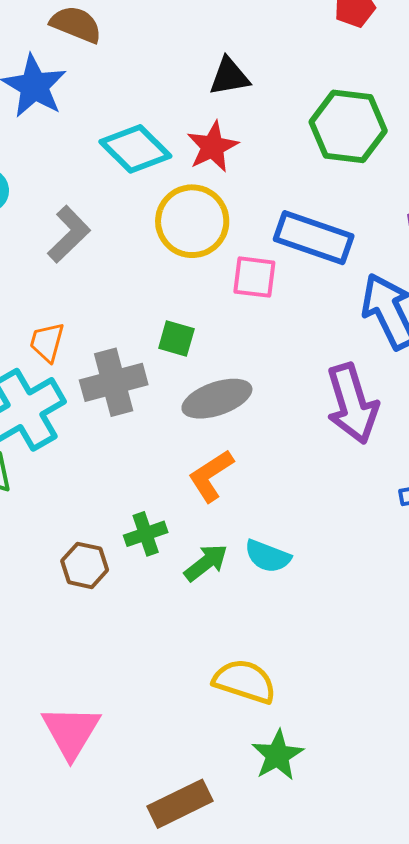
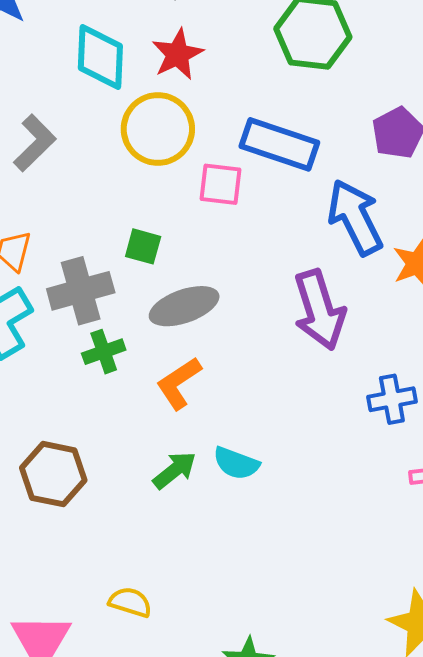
cyan diamond: (135, 149) -> (100, 57), turned 48
green cross: (146, 534) -> (104, 352), moved
brown hexagon: (85, 565) -> (53, 474), size x1.4
yellow semicircle: (245, 681) -> (130, 602), moved, size x0.7

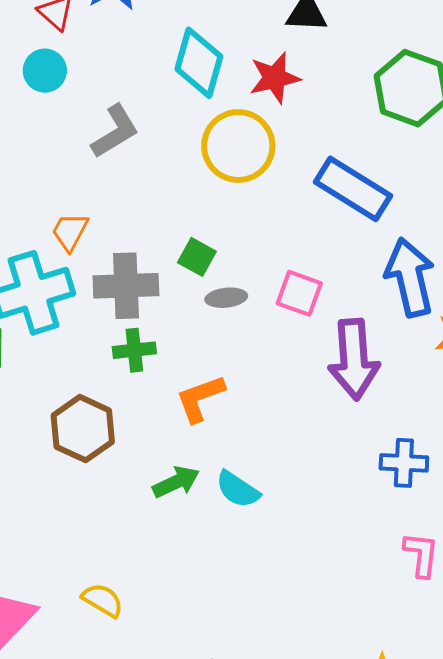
pink square: (221, 184) -> (299, 293), moved
gray ellipse: (184, 306) -> (226, 298), moved, size x0.6
brown hexagon: (53, 474) -> (83, 429), moved

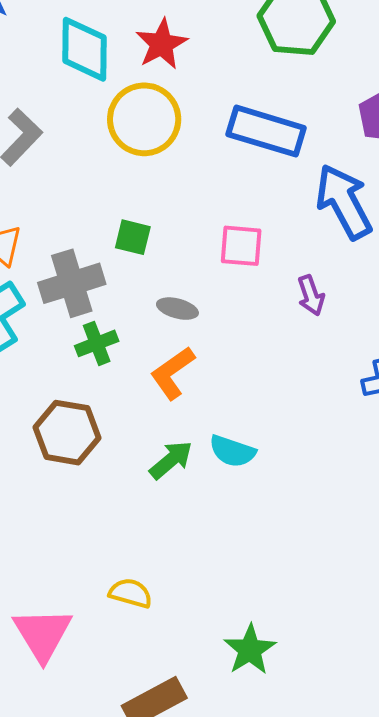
gray ellipse: (226, 298) -> (177, 309), moved, turned 36
purple arrow: (354, 359) -> (311, 295), size x0.5

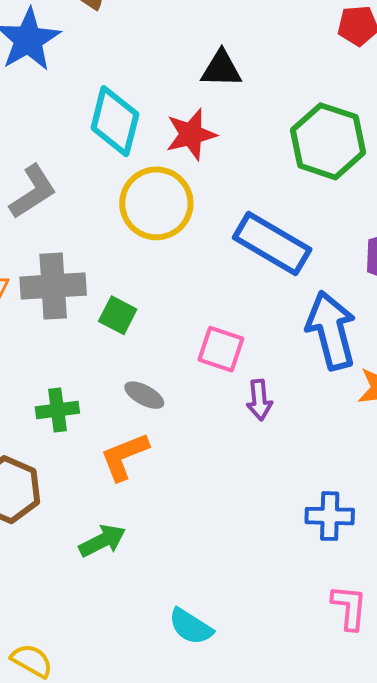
gray cross: (72, 283) -> (53, 286), moved
purple arrow: (311, 295) -> (259, 400), moved
cyan semicircle: (232, 451) -> (191, 627), moved

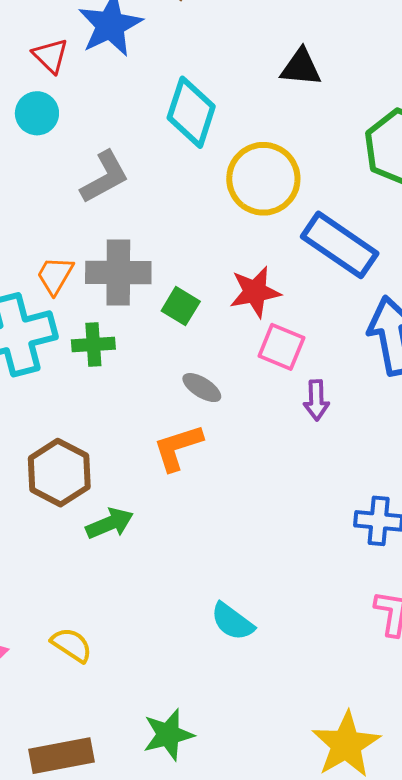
red star: (191, 134) -> (255, 292), moved
yellow circle: (156, 203) -> (263, 179), moved
green cross: (57, 410) -> (93, 344), moved
green arrow: (102, 541) -> (110, 523), moved

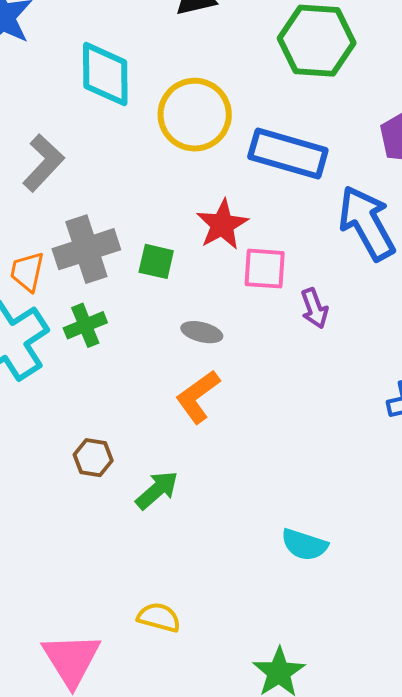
brown hexagon: (59, 473) -> (93, 458), size x0.6

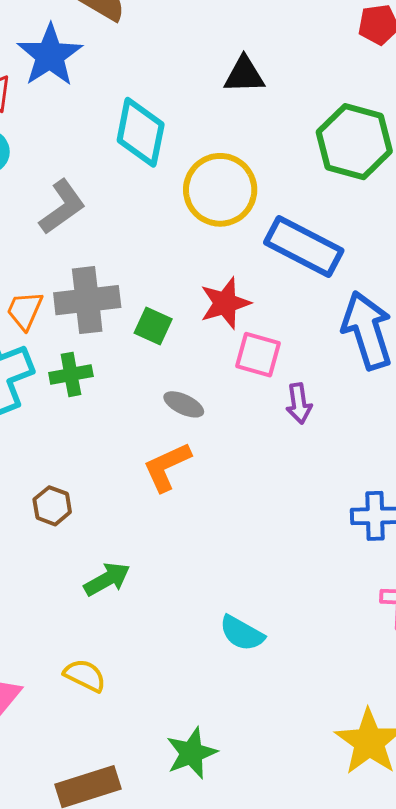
green arrow: (157, 490) -> (107, 579), moved

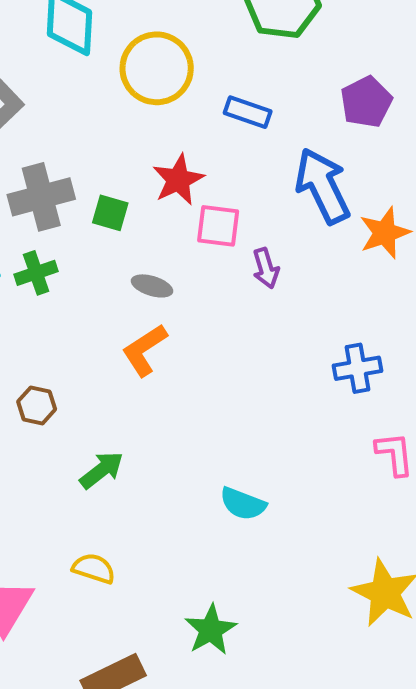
blue rectangle: (304, 247) -> (248, 112), size x0.6

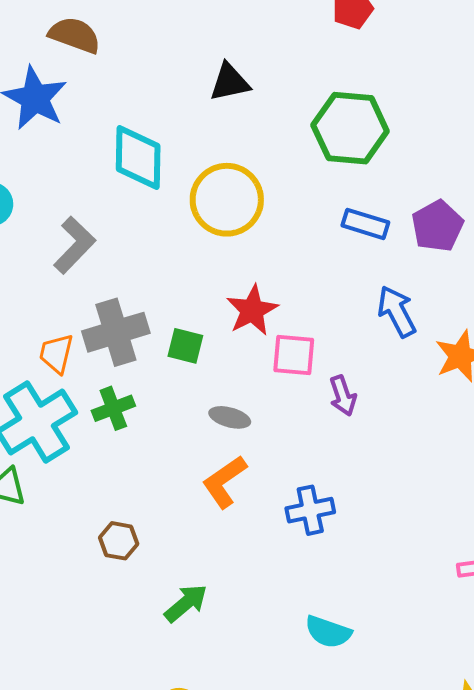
blue rectangle: (248, 112) -> (365, 224), moved
blue arrow: (323, 186) -> (397, 311), size x0.7
blue cross: (358, 368) -> (310, 510), moved

